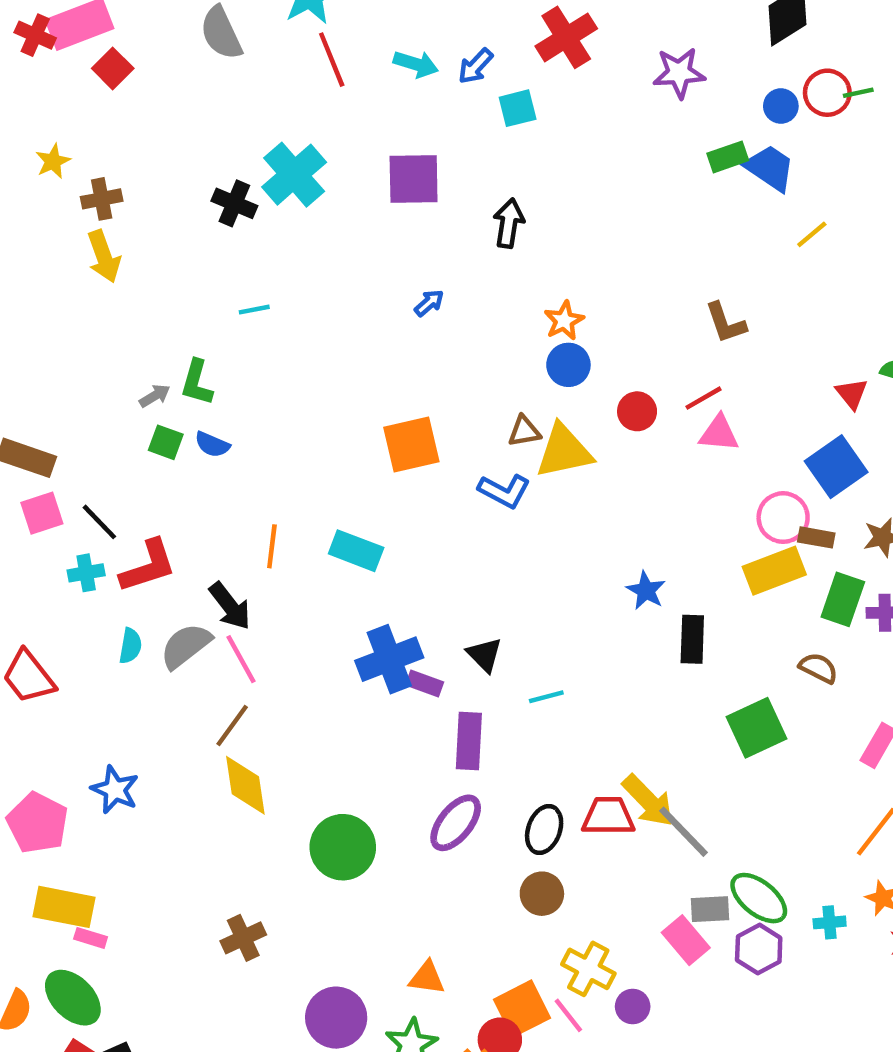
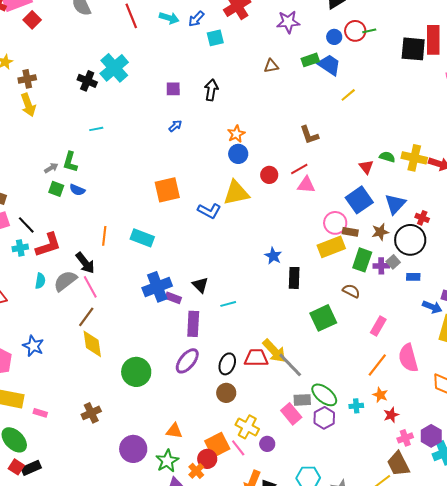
purple square: (414, 179) -> (173, 89), moved, size x0.6
brown triangle: (524, 431) -> (271, 66), moved
pink rectangle: (91, 938) -> (40, 413), moved

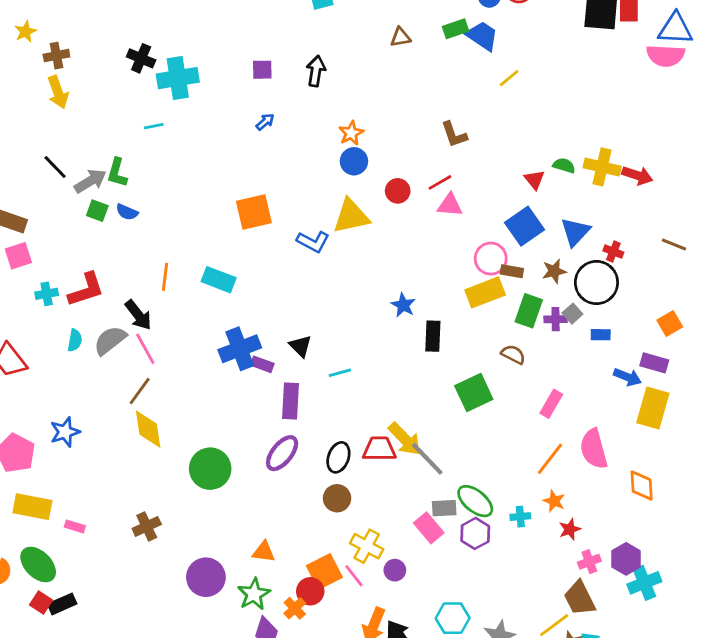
cyan cross: (114, 68) -> (178, 78), moved, turned 32
gray arrow: (51, 168) -> (90, 181), size x1.6
black line: (26, 225) -> (55, 167), moved
blue star: (33, 346) -> (65, 432), turned 30

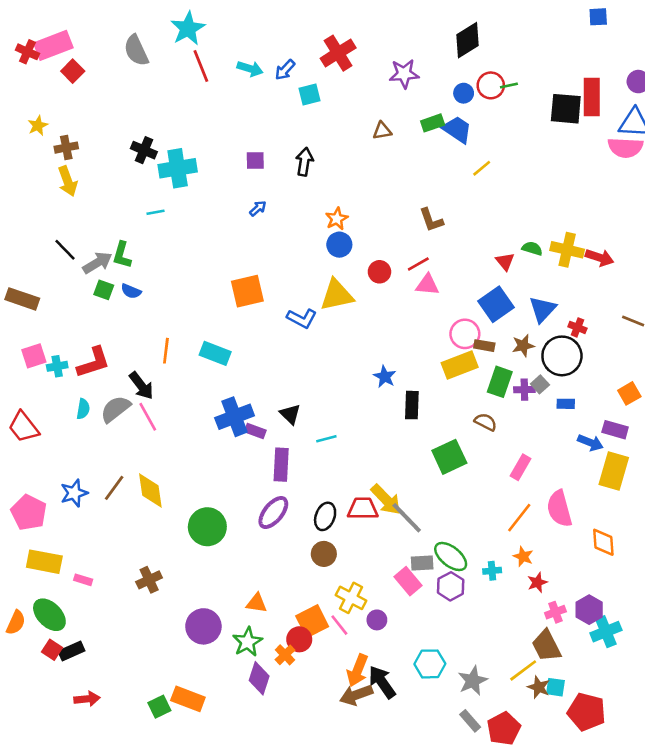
pink square: (18, 256) -> (34, 356), moved
brown line: (140, 391) -> (114, 488), moved

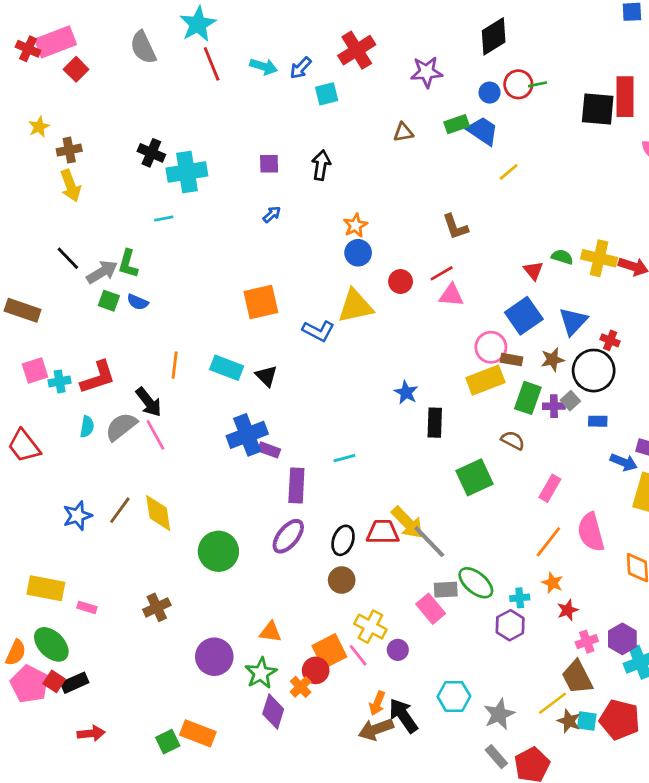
black triangle: (290, 414) -> (266, 376), moved
pink pentagon: (29, 513) -> (29, 684), moved
purple hexagon: (451, 586) -> (510, 625), moved
orange arrow: (357, 670) -> (377, 703), size x0.7
red pentagon: (587, 712) -> (620, 720), moved

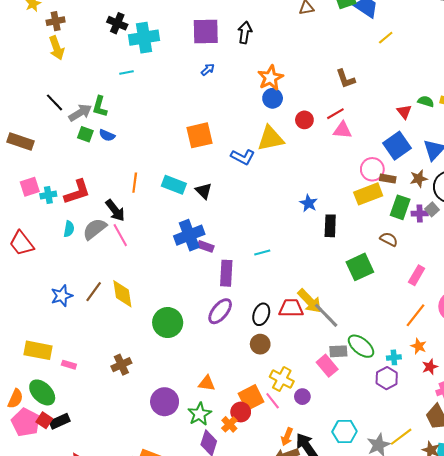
purple square: (269, 164) -> (206, 31), size x1.8
orange star: (355, 225) -> (270, 78), size x1.4
yellow line: (553, 703) -> (401, 437), moved

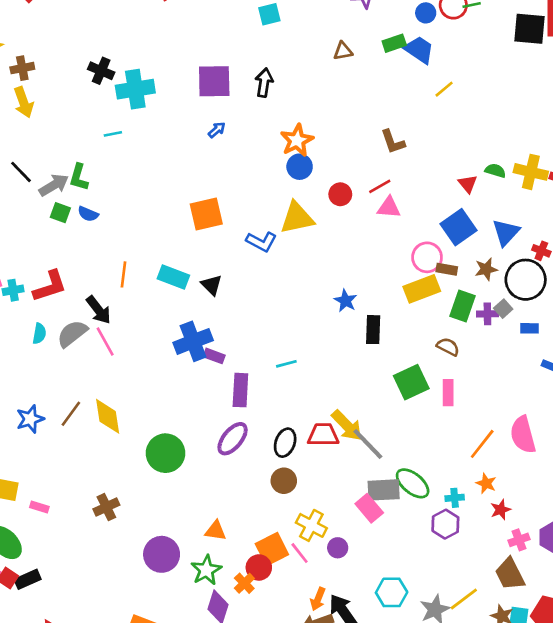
pink rectangle: (417, 275) -> (448, 393), moved, turned -30
gray rectangle: (338, 351) -> (384, 490), size x1.4

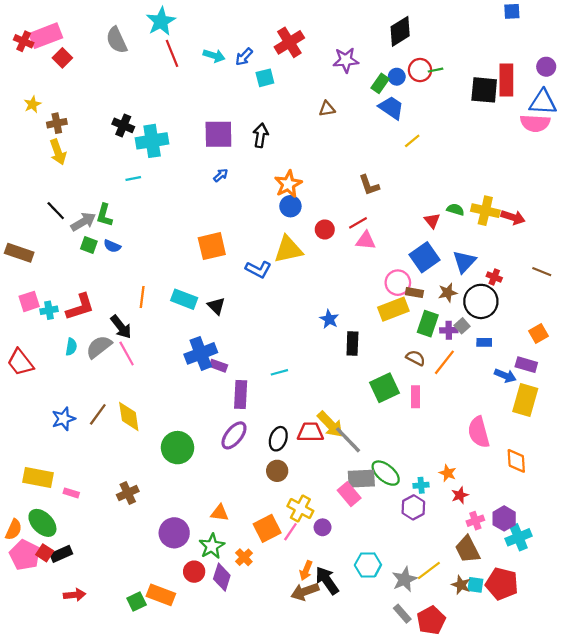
green rectangle: (394, 43) -> (380, 83), moved, turned -36
orange line: (482, 444) -> (444, 362), moved
pink line: (300, 553) -> (290, 532), turned 72
red circle: (259, 567) -> (194, 572), moved

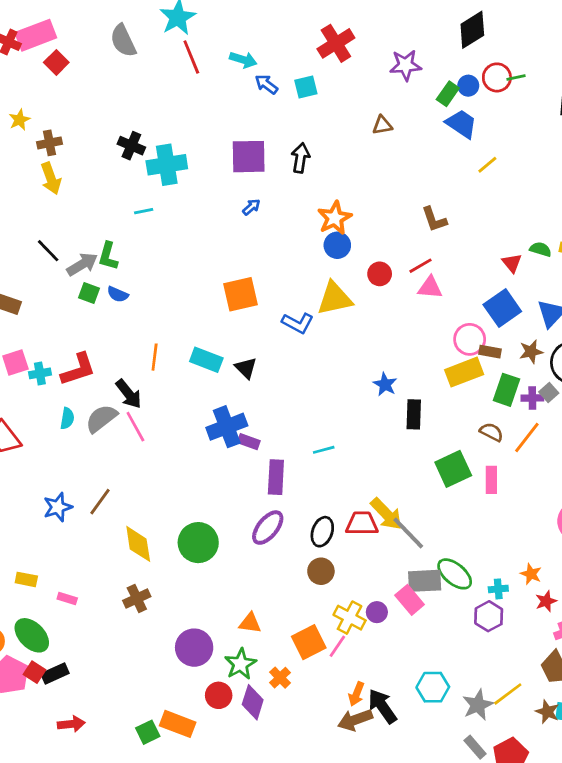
blue arrow: (244, 57) -> (266, 84), moved, turned 84
yellow diamond: (129, 417) -> (138, 544), moved
yellow rectangle: (38, 477) -> (26, 579), size x0.6
purple circle: (323, 527) -> (377, 612), moved

